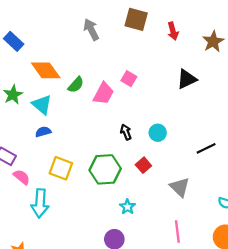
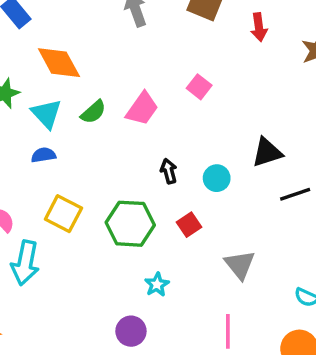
pink square: (129, 79) -> (199, 87), moved
black triangle: (187, 79) -> (267, 152), moved
green semicircle: (76, 85) -> (93, 112), moved
black line: (206, 148) -> (295, 194), moved

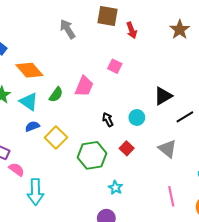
red arrow: (259, 27) -> (132, 30), moved
yellow square: (63, 214) -> (56, 138), moved, turned 30
gray triangle: (240, 265) -> (168, 149), moved
pink line: (228, 331) -> (171, 196), moved

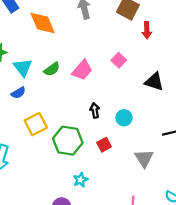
orange diamond: (29, 70) -> (43, 23), moved
black triangle: (163, 96) -> (154, 82), moved, turned 30
blue semicircle: (32, 126) -> (18, 93), turned 152
yellow square: (56, 138) -> (36, 124), moved

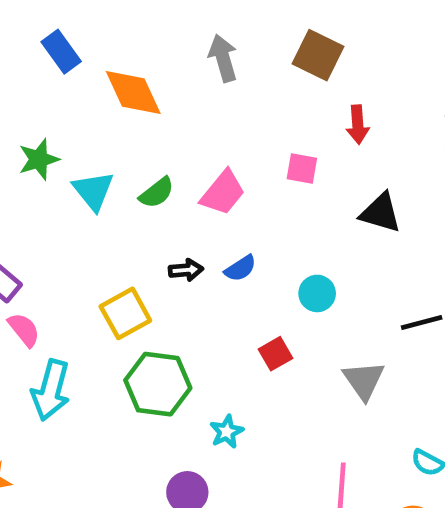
red arrow: (147, 30) -> (358, 125), moved
pink square: (119, 60) -> (302, 169), turned -32
blue semicircle: (18, 93) -> (240, 268), moved
black arrow: (95, 110) -> (186, 270), moved, turned 96
green hexagon: (68, 141) -> (158, 384), moved

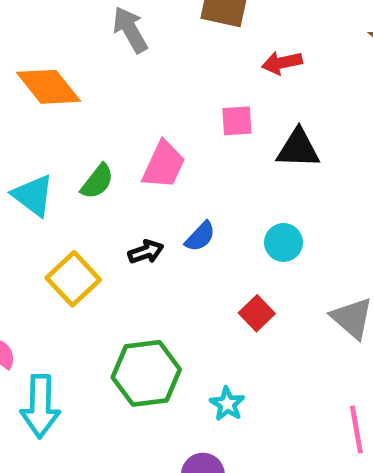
red arrow: (358, 125) -> (282, 63), turned 96
black triangle: (381, 213) -> (298, 149), moved
yellow square: (125, 313) -> (73, 279), moved

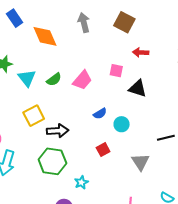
blue semicircle: (200, 236) -> (100, 114), moved
black arrow: (146, 252) -> (58, 131), moved, size x1.5

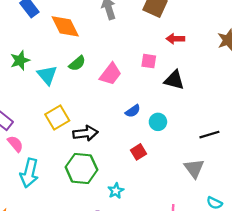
green semicircle: (54, 79) -> (77, 63), moved
gray triangle: (141, 162) -> (194, 168), moved

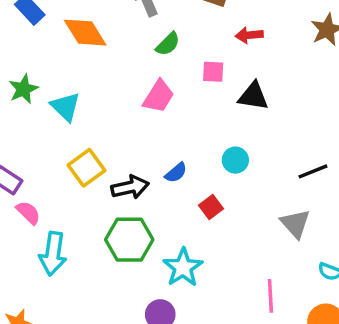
green semicircle: (77, 63) -> (168, 44), moved
blue semicircle: (133, 111) -> (176, 173), moved
cyan star: (116, 191) -> (183, 267), size x1.6

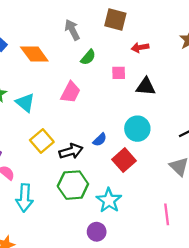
pink trapezoid: (159, 96) -> (71, 92), moved
cyan circle: (235, 160) -> (137, 129), size x1.5
red square: (211, 207) -> (124, 160), size x1.5

